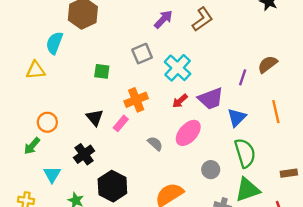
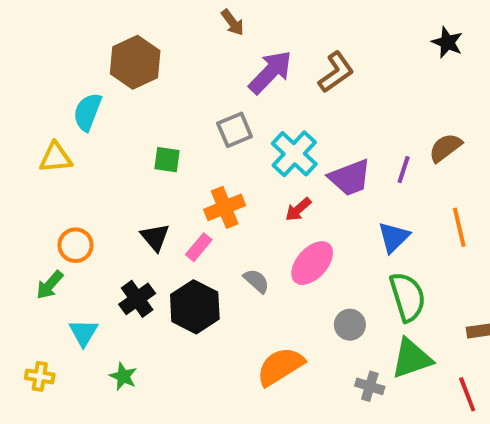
purple arrow: (163, 19) -> (270, 72), size x1.4
purple trapezoid: (211, 99) -> (350, 178), moved
black hexagon: (112, 186) -> (195, 307), moved

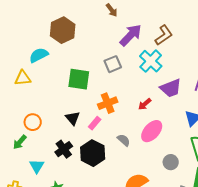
cyan semicircle: (87, 112) -> (39, 55), turned 42
cyan cross: (294, 154) -> (151, 61), moved
green square: (167, 160) -> (79, 79), size x1.6

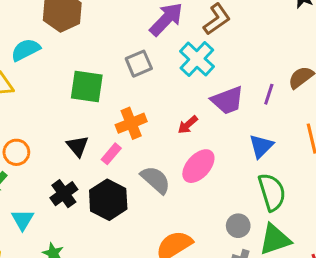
gray semicircle: (124, 140) -> (156, 180), size x1.5
gray circle: (171, 162) -> (238, 226), moved

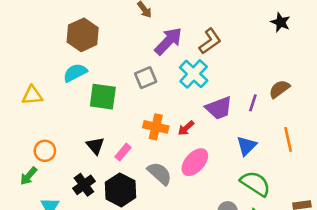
cyan semicircle: (26, 50) -> (75, 73), moved
orange cross: (131, 123) -> (156, 127), moved, turned 35
green semicircle: (272, 192) -> (255, 184), turned -40

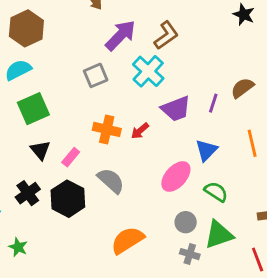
green square: (103, 97) -> (33, 109), moved, turned -32
pink ellipse: (195, 162) -> (176, 177), moved
green semicircle: (255, 184) -> (216, 192), size x0.7

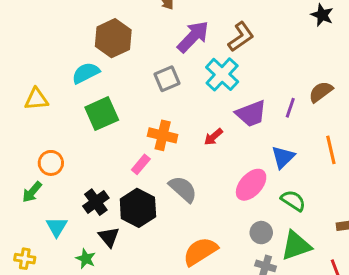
brown hexagon: (26, 28) -> (113, 38), moved
orange cross: (107, 129) -> (163, 135), moved
black triangle: (40, 150) -> (109, 237), moved

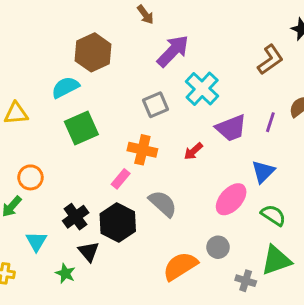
brown L-shape: (241, 37) -> (270, 60), moved
gray square: (167, 79) -> (156, 105), moved
gray circle: (261, 233) -> (218, 247), moved

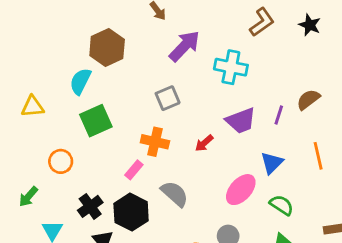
brown L-shape: (270, 60) -> (262, 22), moved
cyan semicircle: (65, 87) -> (80, 81), turned -36
cyan cross: (202, 89) -> (231, 67), moved, turned -32
orange circle: (30, 177) -> (61, 161), moved

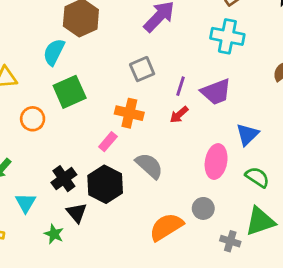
cyan cross: (231, 67) -> (227, 36), moved
purple line: (279, 115) -> (180, 86), moved
orange circle: (61, 161) -> (33, 119), moved
pink ellipse: (241, 190) -> (216, 162), turned -32

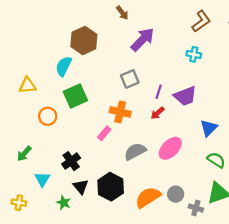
cyan cross: (227, 36) -> (194, 54), size x0.6
pink ellipse: (216, 162) -> (170, 148), moved, turned 35
gray semicircle: (149, 166) -> (135, 151), turned -70
black hexagon: (105, 184) -> (111, 187), moved
gray circle: (203, 208) -> (176, 194), moved

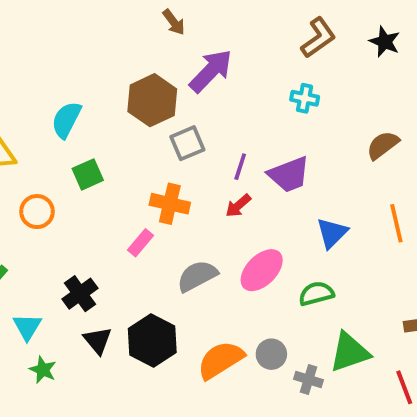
brown hexagon: (84, 41) -> (152, 100), moved
green square: (75, 96) -> (88, 174), size x0.7
green semicircle: (216, 160) -> (316, 294), moved, turned -48
green star: (64, 203) -> (43, 370), moved

